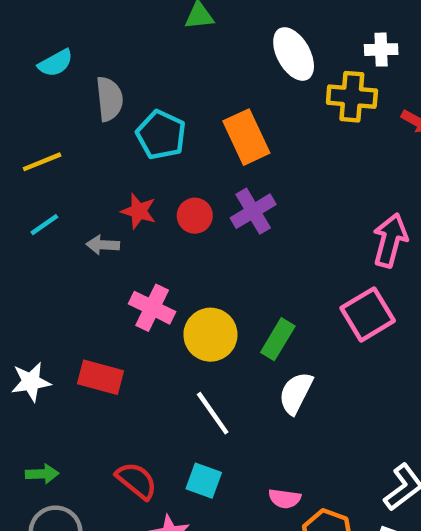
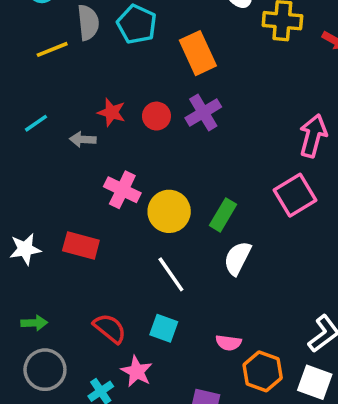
cyan pentagon: (161, 135) -> (137, 24), moved
yellow line: (42, 162) -> (52, 49), moved

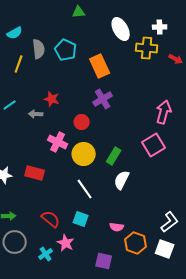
yellow line: (52, 49) -> (19, 64), turned -48
red circle: (156, 116) -> (82, 122), moved

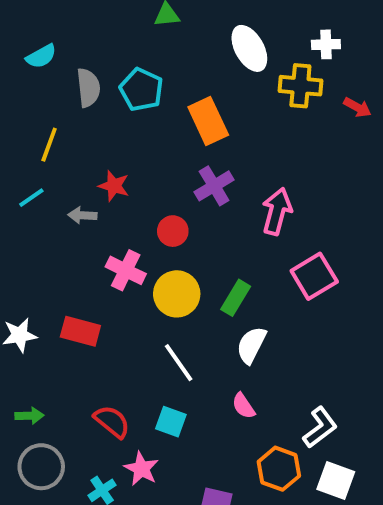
yellow line: (19, 64) -> (49, 145), moved
pink arrow: (164, 112) -> (277, 211), moved
white L-shape: (170, 222) -> (320, 427), moved
pink semicircle: (117, 227) -> (243, 406), moved, turned 48

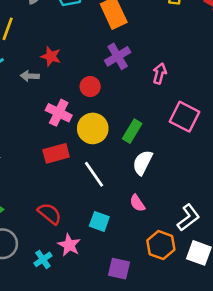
pink arrow: (277, 211) -> (160, 73), size x0.7
pink square: (314, 276) -> (184, 117), turned -32
red rectangle: (80, 331) -> (56, 153), moved, turned -30
cyan square: (171, 422) -> (99, 221), moved

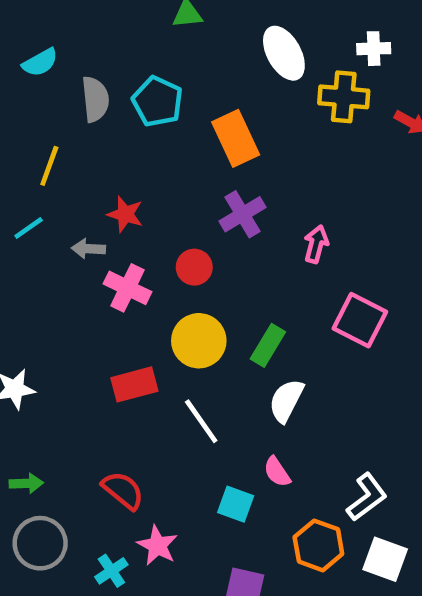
pink cross: (59, 113) -> (128, 288), moved
cyan square: (99, 221) -> (236, 504), moved

